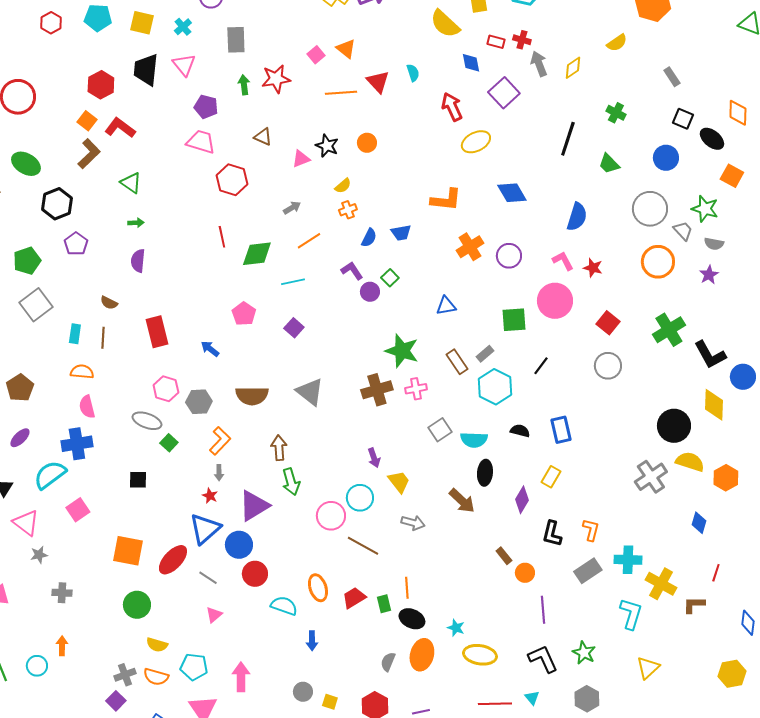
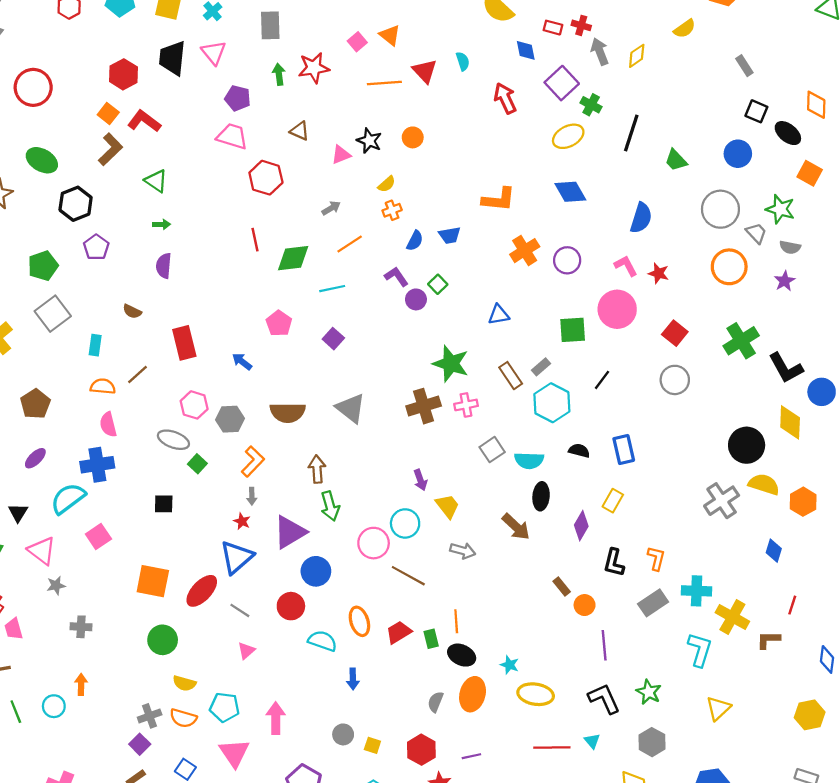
green cross: (616, 113) -> (591, 105), moved
yellow ellipse: (476, 142) -> (568, 136), moved
brown line: (103, 338) -> (138, 374), moved, turned 45
blue circle: (239, 545) -> (316, 571), moved

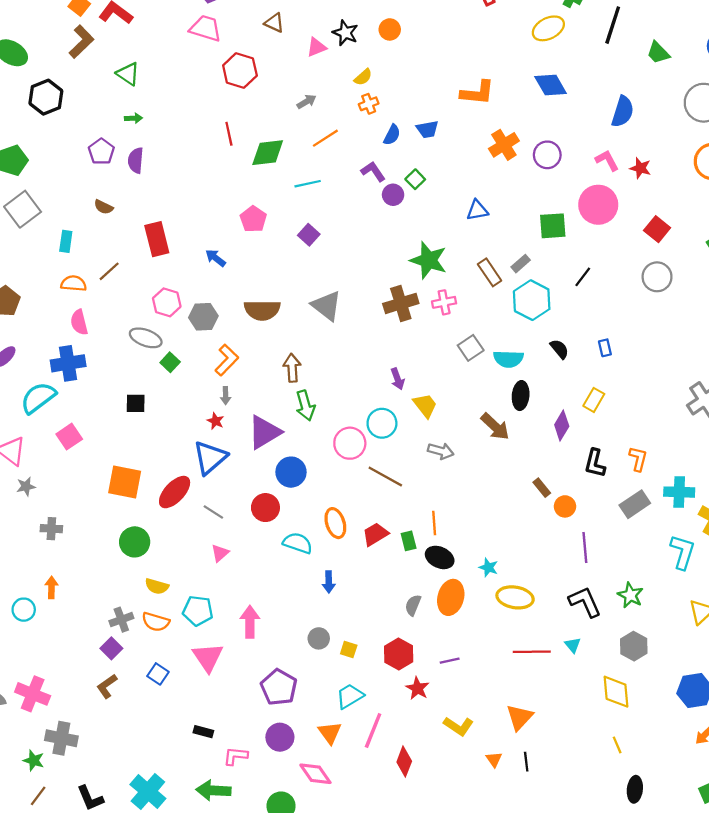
purple pentagon: (96, 247) -> (101, 151), moved
blue rectangle: (624, 450) -> (605, 348), size x0.6
black semicircle: (579, 451) -> (559, 349), turned 36

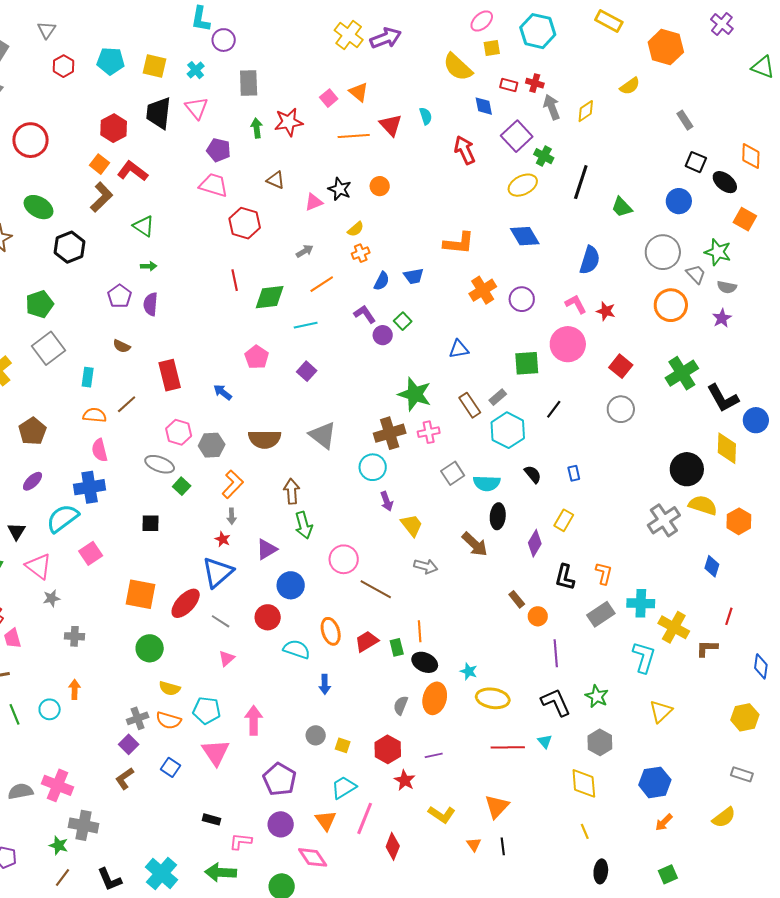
cyan circle: (382, 423) -> (373, 467), moved
purple triangle: (264, 432) -> (267, 549), size x0.7

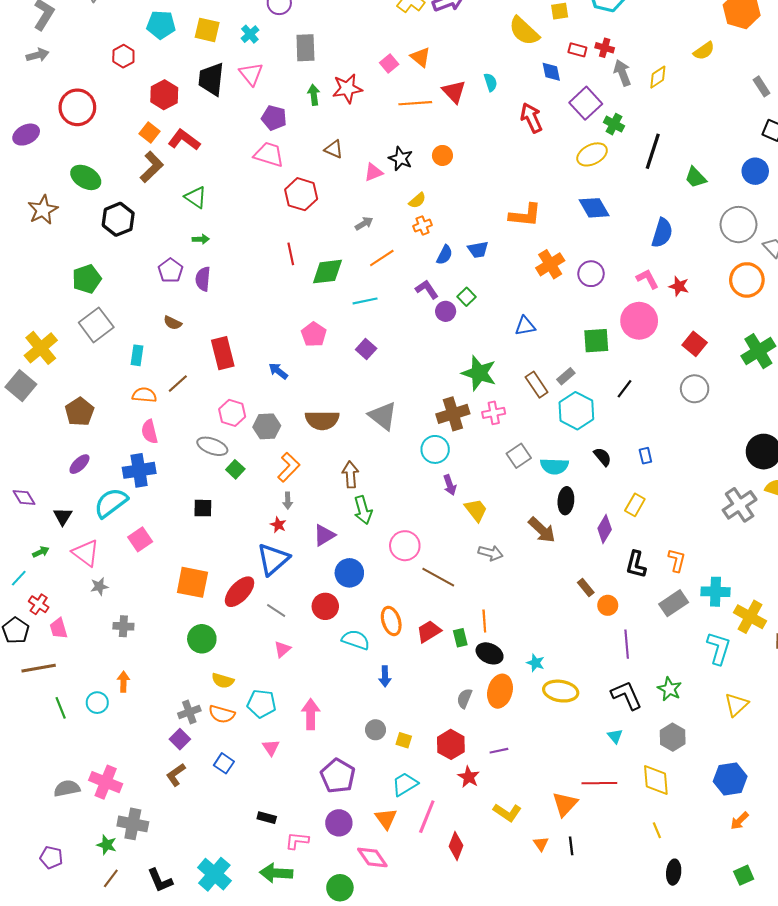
red hexagon: (64, 66) -> (123, 56), moved
red line: (508, 747) -> (599, 783), moved
pink triangle: (216, 752) -> (271, 748), size x0.6

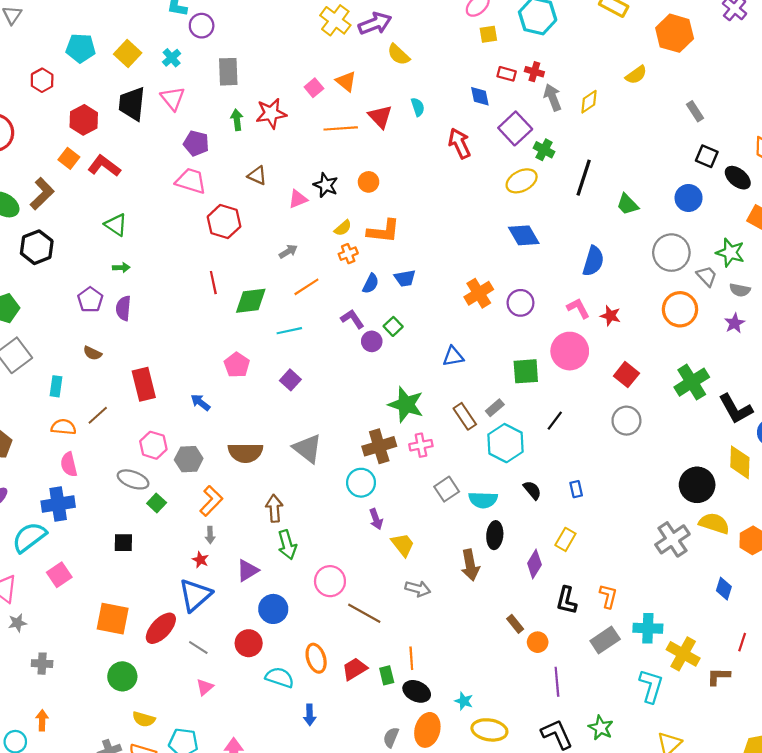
yellow square: (207, 30) -> (128, 53), turned 30
yellow semicircle: (524, 31) -> (398, 55), moved, size x0.7
brown L-shape: (152, 167) -> (42, 194), moved
orange L-shape: (525, 215) -> (383, 231), moved
brown arrow: (542, 530) -> (470, 565), turned 36

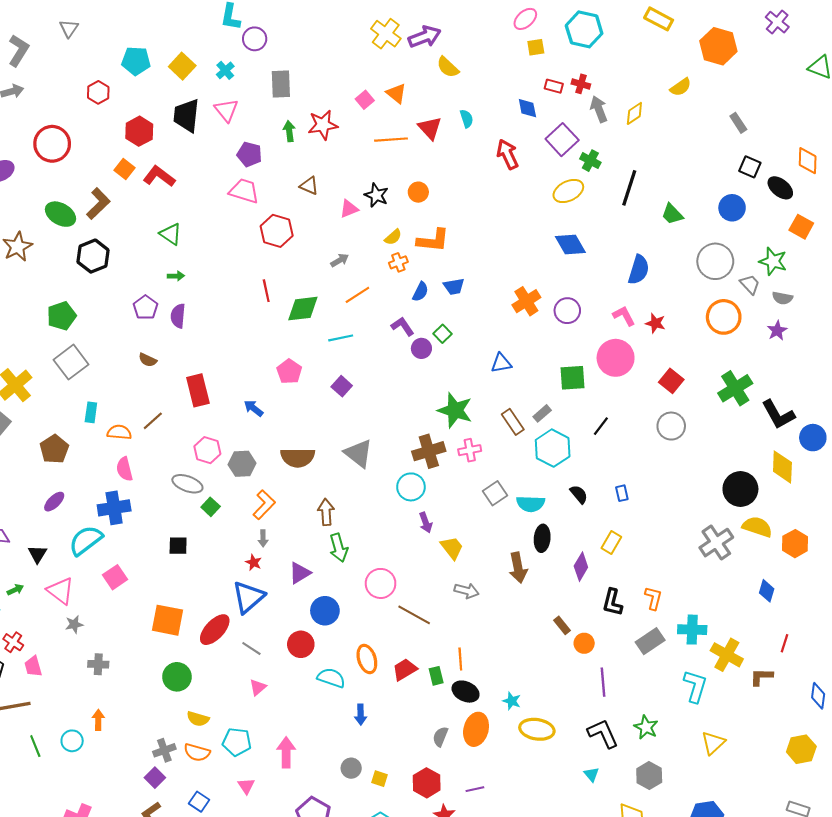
cyan rectangle: (56, 386) -> (91, 412), moved

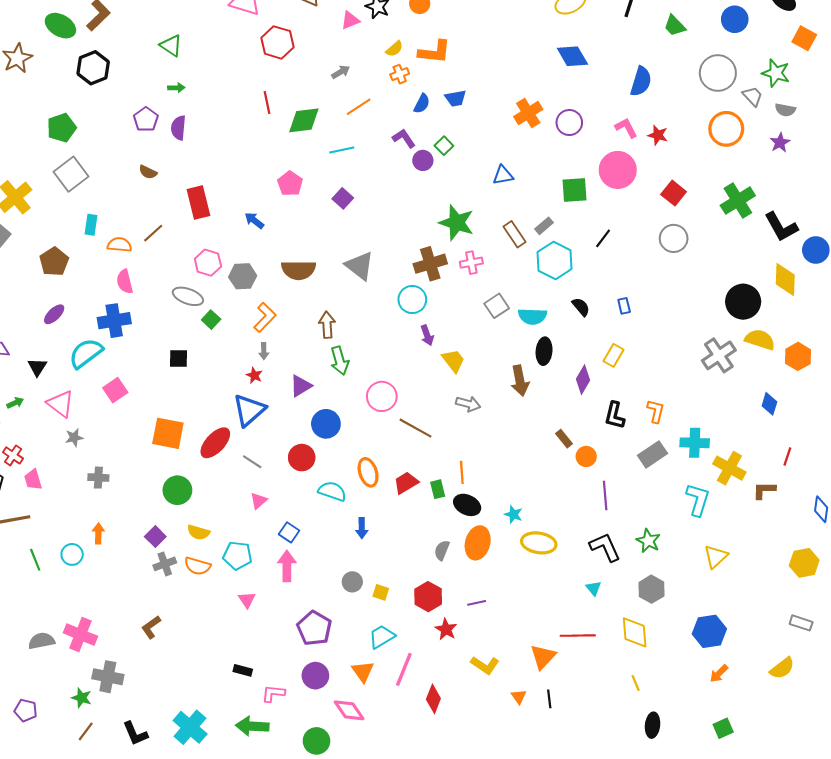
purple square: (155, 778) -> (155, 537), moved
blue square: (199, 802) -> (289, 532), moved

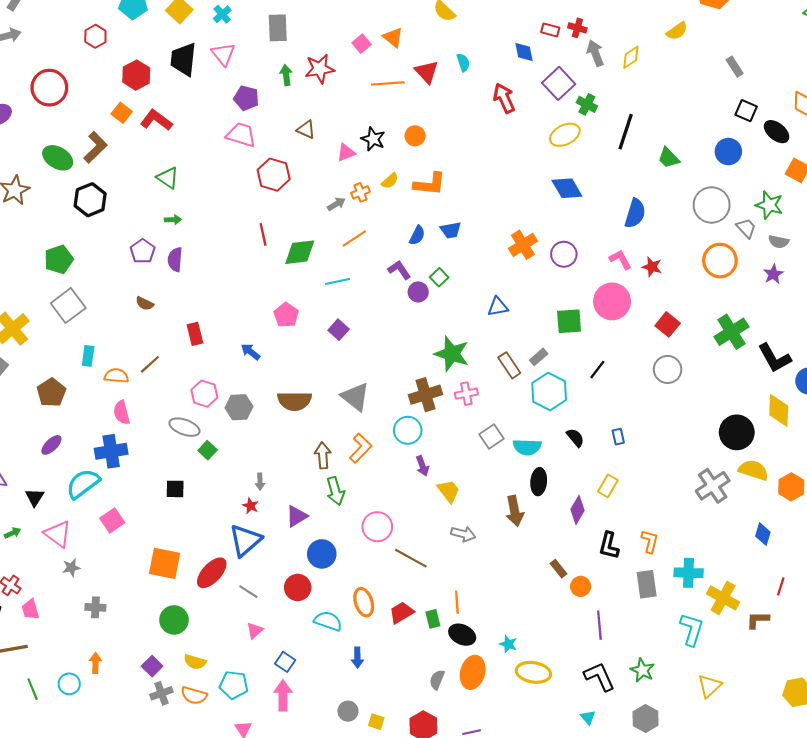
orange cross: (400, 74) -> (361, 192), moved
red rectangle: (198, 203) -> (195, 334), size x0.7
orange L-shape: (265, 317) -> (361, 448), moved
gray rectangle: (653, 454) -> (647, 584), turned -64

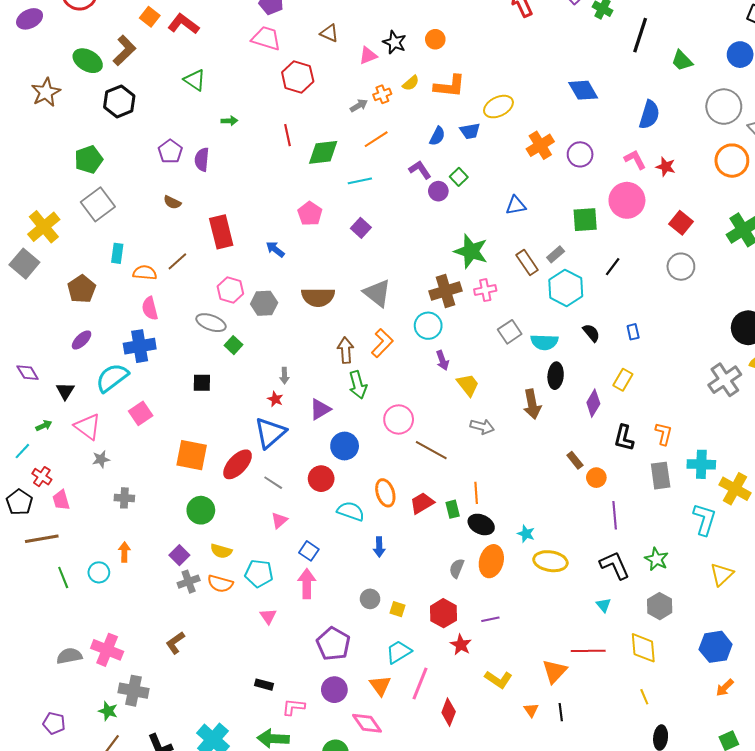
yellow ellipse: (565, 135) -> (498, 107), moved
green arrow: (173, 220) -> (229, 121), moved
red rectangle: (195, 334) -> (221, 232), size x1.5

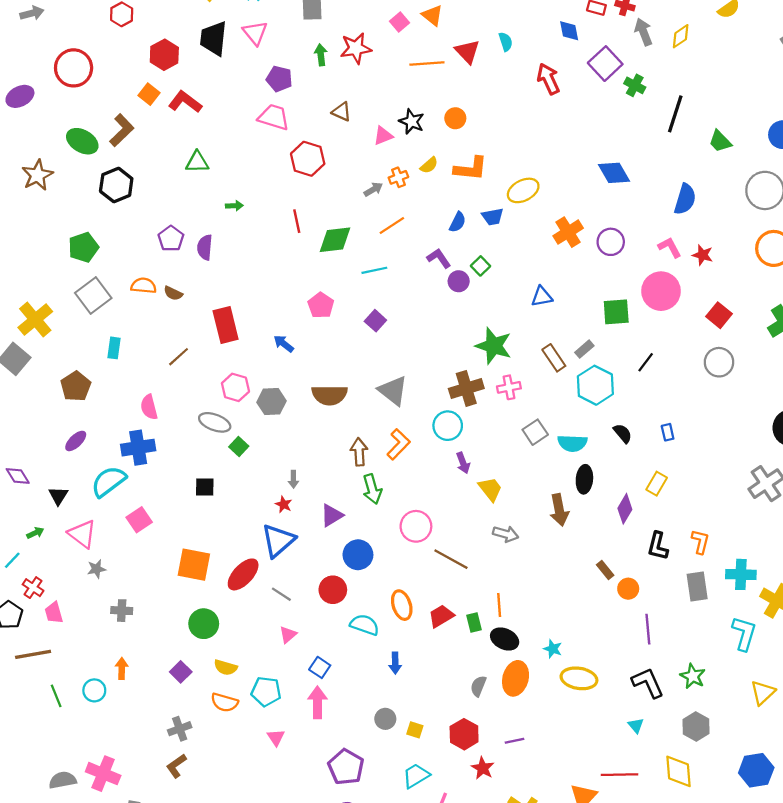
green triangle: (195, 80) -> (197, 162), turned -35
orange semicircle: (145, 273) -> (144, 286), moved
gray cross: (189, 582) -> (180, 729), moved

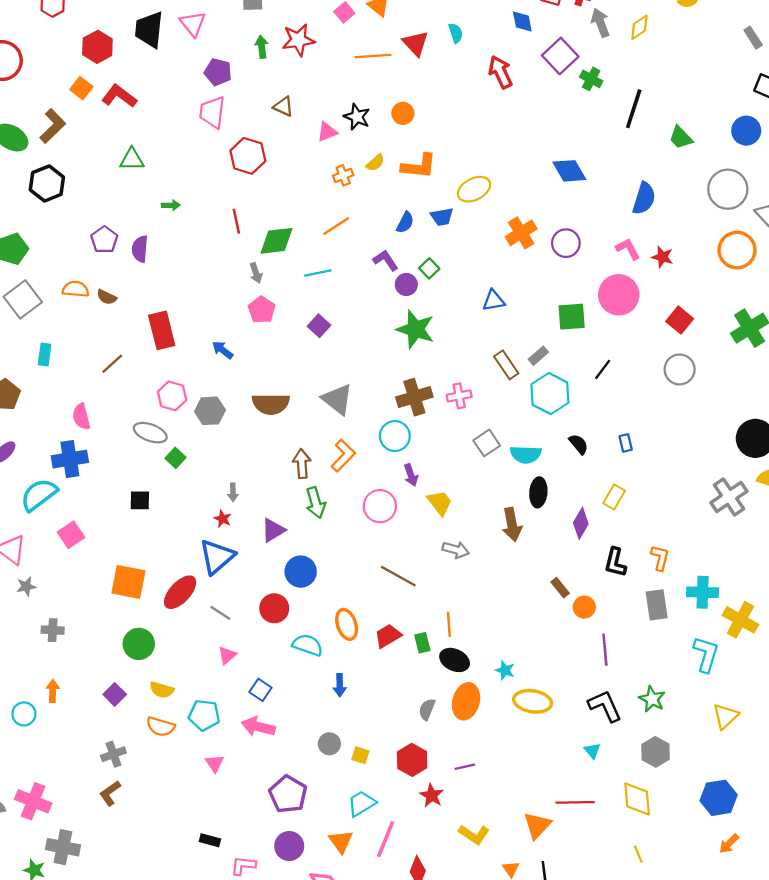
pink trapezoid: (274, 117) -> (212, 112), turned -100
gray arrow: (373, 189) -> (256, 273), moved, turned 102
green star: (494, 346) -> (415, 329), moved
pink circle: (416, 526) -> (380, 506), moved
pink arrow: (317, 702) -> (258, 727), turned -76

